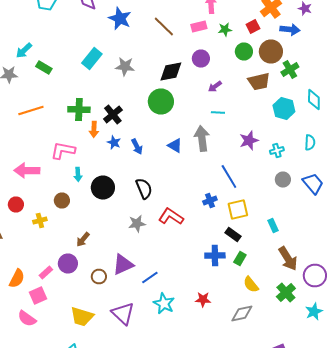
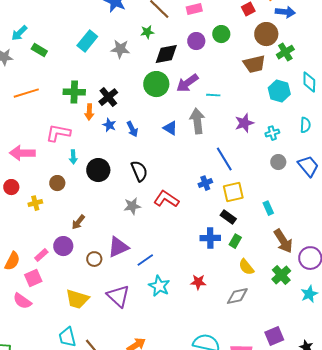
green star: (225, 30) -> (147, 32), moved
green circle: (244, 52) -> (221, 34), moved
purple arrow: (215, 86) -> (187, 83), moved, size x1.6

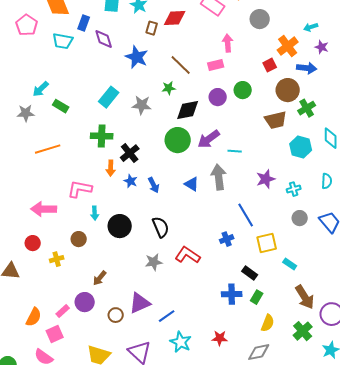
green cross: (74, 92) -> (102, 136), moved
yellow square: (233, 192) -> (267, 243), moved
cyan rectangle: (268, 208) -> (290, 264), turned -32
yellow semicircle: (246, 267) -> (268, 323), turned -120

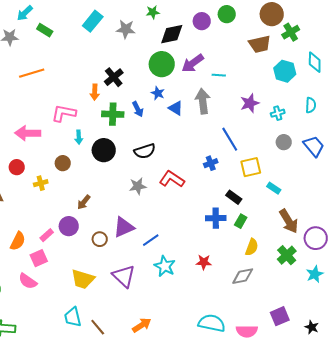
green cross: (102, 136) -> (113, 114), moved
blue star: (131, 181) -> (158, 93), moved
black semicircle: (161, 227) -> (145, 151), turned 95

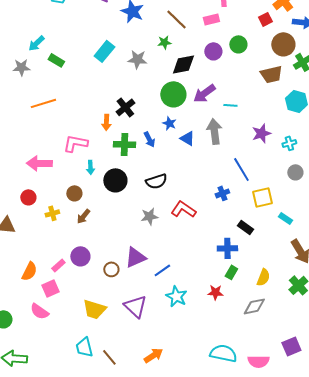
brown arrow: (84, 202) -> (83, 216), moved
green rectangle: (241, 221) -> (231, 272), moved

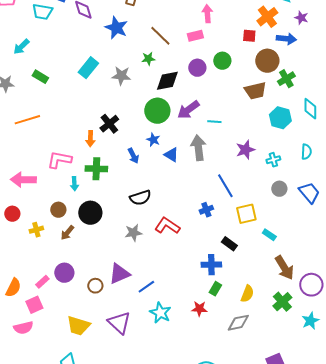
red square: (265, 19) -> (249, 36), turned 32
cyan arrow: (36, 43) -> (21, 47), moved
green cross: (124, 144) -> (96, 169), moved
black circle: (115, 180) -> (90, 213), moved
pink semicircle: (39, 311) -> (23, 328), turned -48

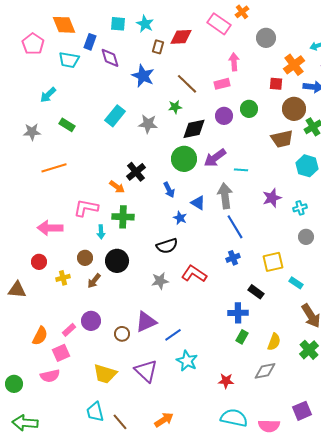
orange arrow: (90, 139) -> (117, 187), turned -56
blue star: (153, 140) -> (180, 218), moved
blue arrow: (133, 156) -> (169, 190), moved
blue line: (225, 186) -> (235, 227), moved
red star: (199, 309) -> (226, 381), moved

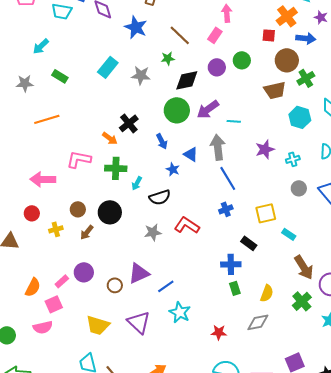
pink rectangle: (222, 84) -> (215, 35), turned -42
cyan arrow: (101, 232) -> (137, 183), moved, turned 32
green rectangle: (242, 337) -> (235, 288), turned -48

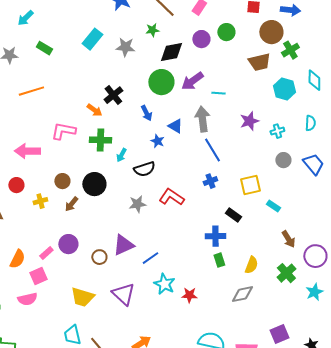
brown arrow: (304, 267) -> (288, 239), size x0.7
red star: (219, 332) -> (189, 295), moved

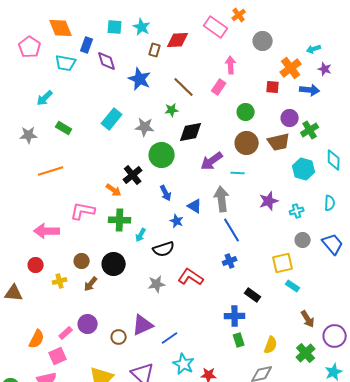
brown circle: (271, 32) -> (247, 143), moved
purple circle: (201, 39) -> (290, 118), moved
green circle: (161, 82) -> (162, 155), moved
yellow square: (250, 185) -> (283, 263), moved

